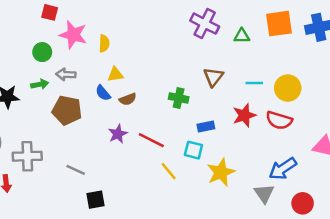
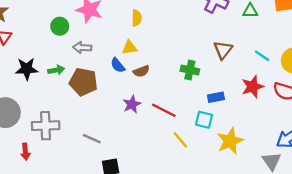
yellow semicircle: (104, 43) -> (137, 18), moved
cyan line: (254, 83) -> (262, 56), turned 35
green arrow: (40, 84) -> (56, 70), moved

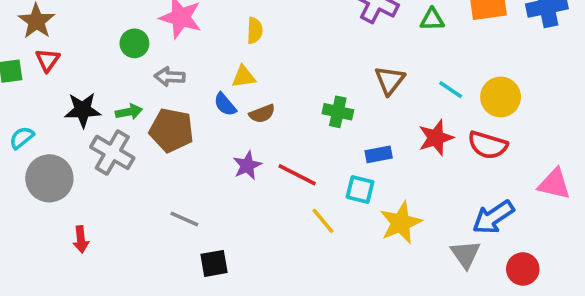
gray cross: (46, 126) -> (112, 152), moved, turned 32

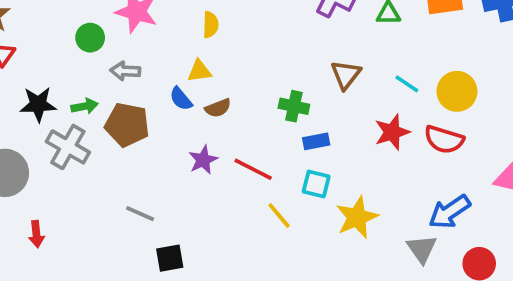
blue rectangle: (379, 154) -> (316, 141), moved

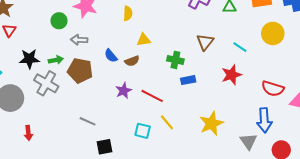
yellow triangle: (199, 71) -> (144, 40), moved
yellow circle: (457, 91) -> (273, 33), moved
red semicircle: (444, 140) -> (273, 89), moved
cyan square: (316, 184) -> (143, 131), moved
blue arrow: (450, 212) -> (264, 120), turned -60

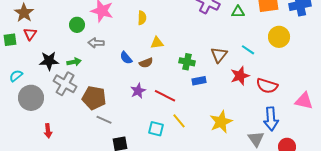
brown triangle: (205, 42) -> (219, 55), moved
brown pentagon: (80, 71) -> (94, 98), moved
red semicircle: (273, 89) -> (267, 86), moved

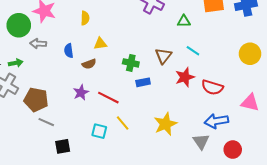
green triangle: (238, 12) -> (184, 21), moved
green circle: (77, 25) -> (19, 25), size x1.5
yellow circle: (279, 37) -> (250, 54), moved
blue semicircle: (126, 58) -> (69, 51), moved, turned 32
blue arrow: (271, 119) -> (216, 121), turned 85

